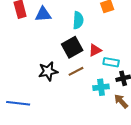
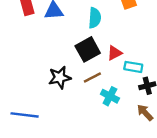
cyan cross: (101, 87) -> (110, 96), moved, turned 35

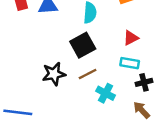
red triangle: (115, 53) -> (131, 38), moved

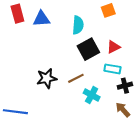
black square: (83, 45) -> (88, 49), moved

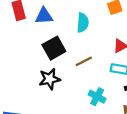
black square: (88, 49) -> (54, 48), moved
brown line: (76, 78) -> (84, 61), moved

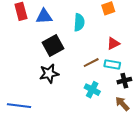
brown line: (84, 61) -> (91, 63), moved

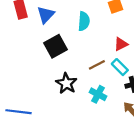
blue triangle: (44, 16) -> (46, 15), turned -42
cyan rectangle: (112, 65) -> (120, 67), turned 35
black star: (49, 74) -> (66, 83), moved, turned -30

